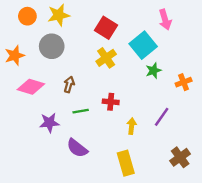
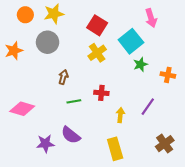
orange cross: (184, 82) -> (168, 75), turned 32
pink diamond: (31, 87) -> (22, 109), moved
purple star: (49, 123) -> (45, 144), moved

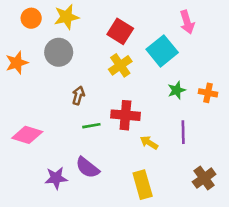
green star: (140, 64) -> (177, 90), moved
red cross: (101, 93) -> (125, 115), size x1.5
purple line: (148, 107) -> (183, 132), turned -36
yellow arrow: (120, 115) -> (149, 143), turned -64

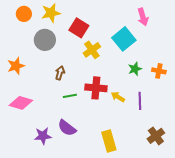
red square: (120, 31) -> (79, 28), moved
orange star: (17, 63) -> (16, 66), moved
yellow arrow: (149, 143) -> (118, 97), moved

